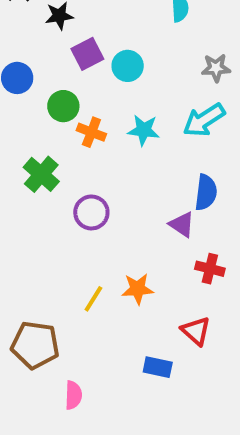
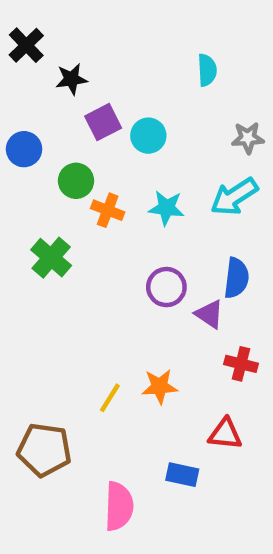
purple circle: (91, 212) -> (166, 287), moved
red triangle: (196, 331) -> (225, 434), turned -36
pink semicircle: (73, 395) -> (119, 506), moved, size x1.5

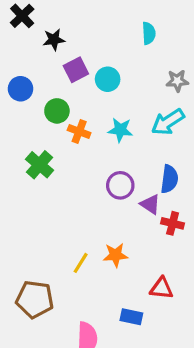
red cross: (241, 364) -> (173, 223), moved

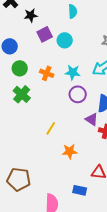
cyan semicircle: (149, 33) -> (73, 11), moved
green circle: (57, 111) -> (20, 68), moved
purple circle: (120, 185) -> (78, 94), moved
yellow line: (81, 263) -> (51, 128), moved

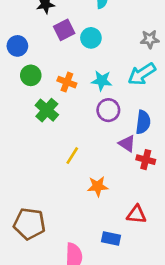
green cross: (22, 94) -> (47, 110), moved

